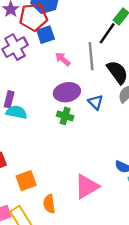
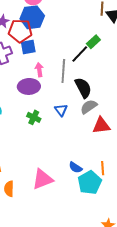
pink arrow: (63, 59) -> (39, 70), turned 32
purple ellipse: (67, 92) -> (29, 86), moved

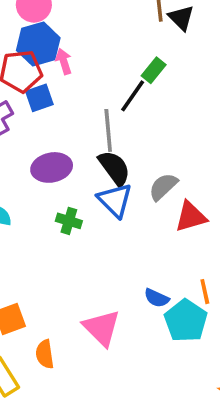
pink arrow: (39, 70) -> (64, 61), moved
black semicircle: (83, 88) -> (114, 168), moved
blue triangle: (61, 110) -> (115, 200), size x1.5
pink triangle: (43, 179) -> (102, 328), turned -45

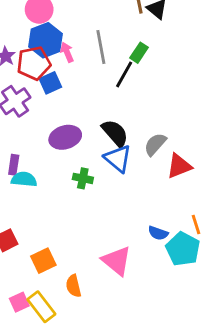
gray line: (108, 130) -> (101, 47), moved

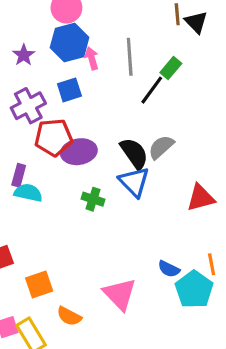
red pentagon: (34, 63) -> (54, 137), moved
gray semicircle: (155, 144) -> (161, 147), moved
orange semicircle: (73, 286) -> (69, 316), turned -55

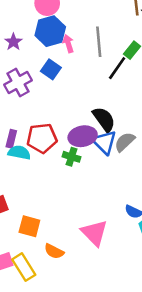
blue square: (69, 90) -> (51, 69), turned -36
red pentagon: (54, 137) -> (42, 138), moved
gray semicircle: (161, 147) -> (125, 142), moved
purple ellipse: (79, 152) -> (83, 136), moved
orange square: (39, 285) -> (29, 226), turned 35

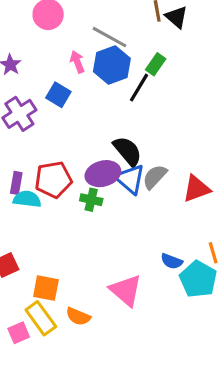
blue hexagon: (50, 31) -> (112, 65), moved
gray line: (99, 42) -> (109, 37), moved, turned -52
yellow rectangle: (24, 267) -> (41, 318), moved

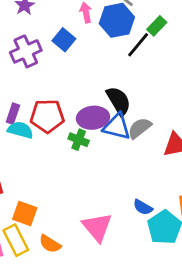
blue triangle: (130, 179) -> (117, 127), turned -36

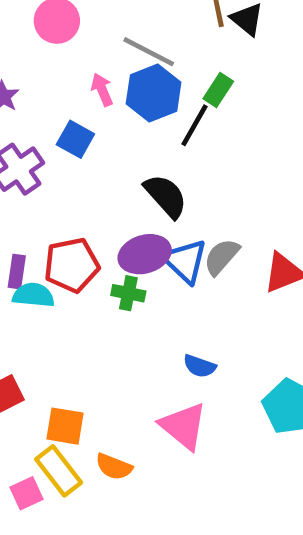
black semicircle: (119, 101) -> (166, 196), moved
blue triangle: (117, 127) -> (185, 261), turned 40
blue semicircle: (143, 207) -> (200, 366), moved

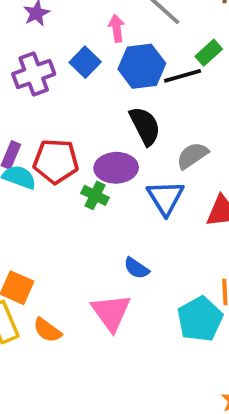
blue hexagon: (154, 93) -> (142, 66), moved
black line: (195, 125) -> (183, 76), turned 30
gray semicircle: (222, 257) -> (192, 156), moved
blue triangle: (185, 261) -> (165, 198), moved

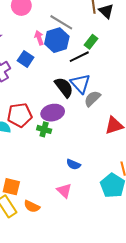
blue hexagon: (142, 66) -> (57, 40), moved
blue triangle: (165, 198) -> (80, 84), moved
pink triangle: (111, 312) -> (64, 191), size x0.7

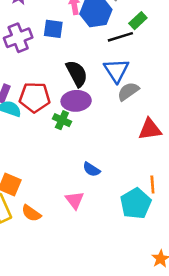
blue square: (26, 59) -> (53, 29), turned -35
black semicircle: (64, 87) -> (77, 73), moved

